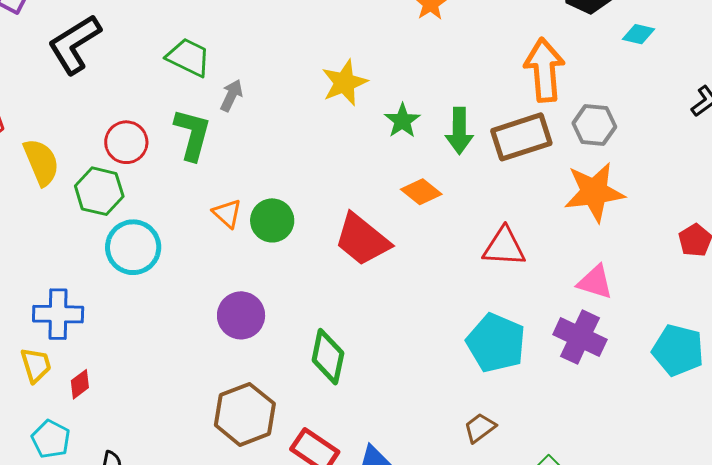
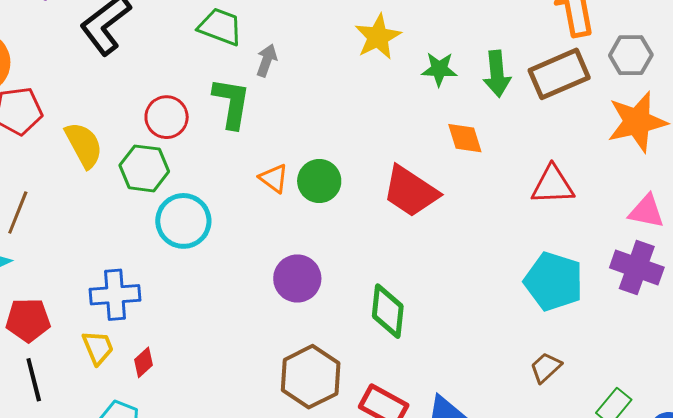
green star: (402, 121) -> (439, 69), turned -30
orange diamond: (421, 192) -> (465, 138), turned 39

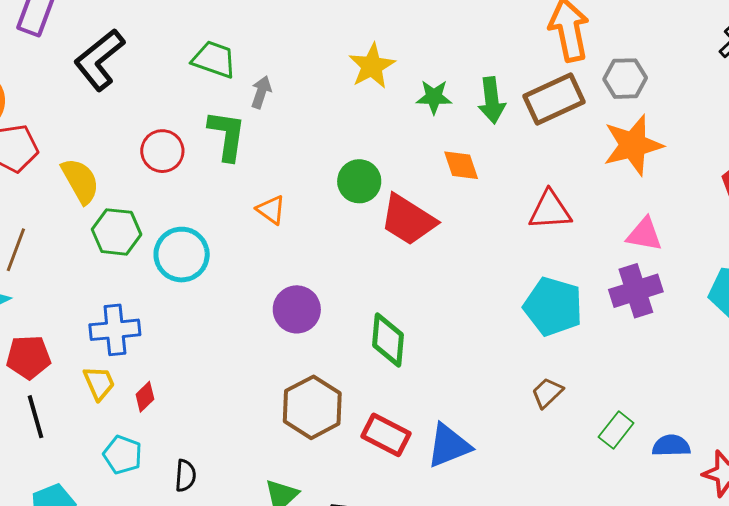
green hexagon: (144, 168) -> (116, 232), moved
green circle: (319, 181) -> (359, 181), moved
purple cross: (637, 268) -> (636, 291), turned -36

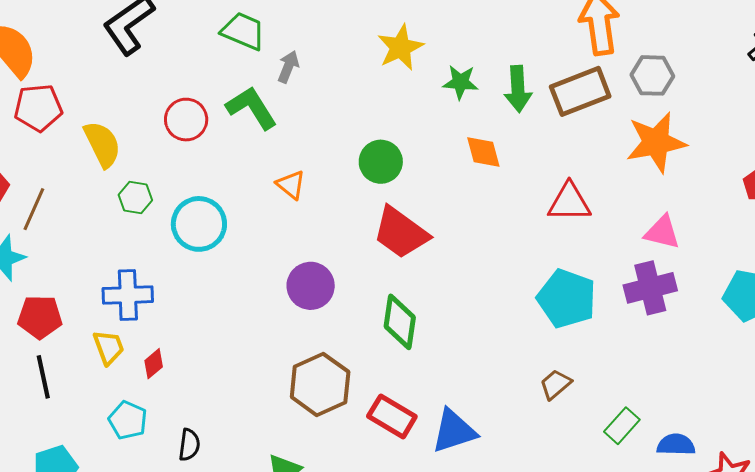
green L-shape: (227, 135) -> (252, 108), turned -44
red trapezoid: (408, 220) -> (401, 233), moved
green hexagon: (116, 232) -> (135, 197), size x0.7

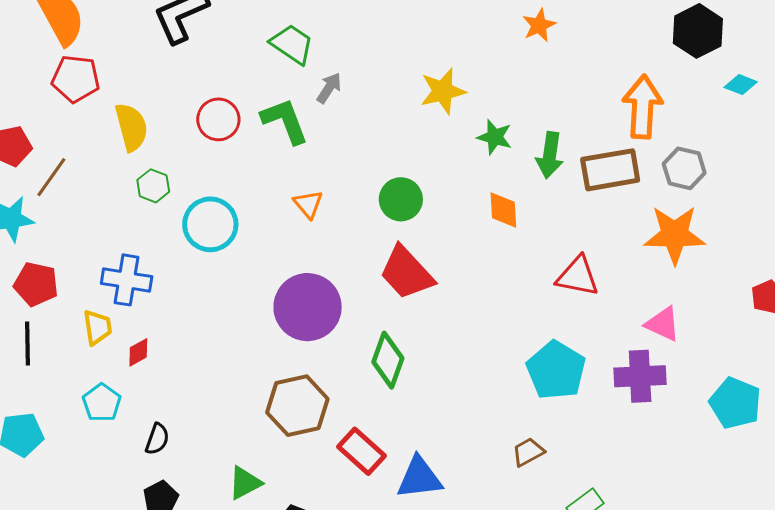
purple circle: (311, 286) -> (308, 307), size x1.4

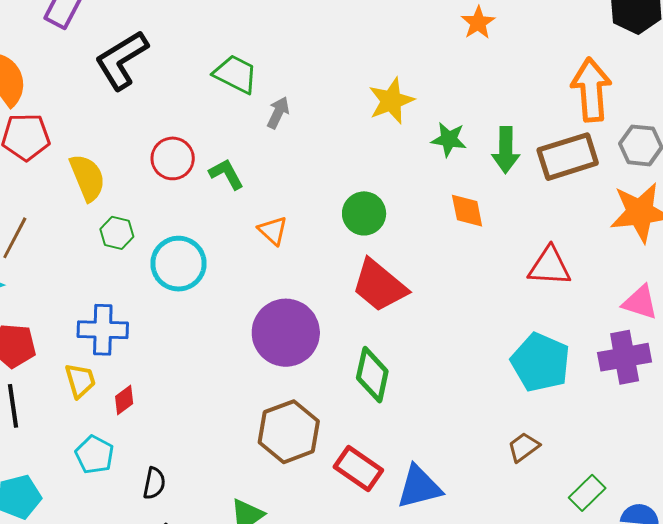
green L-shape: (285, 121) -> (226, 174), moved, size x0.7

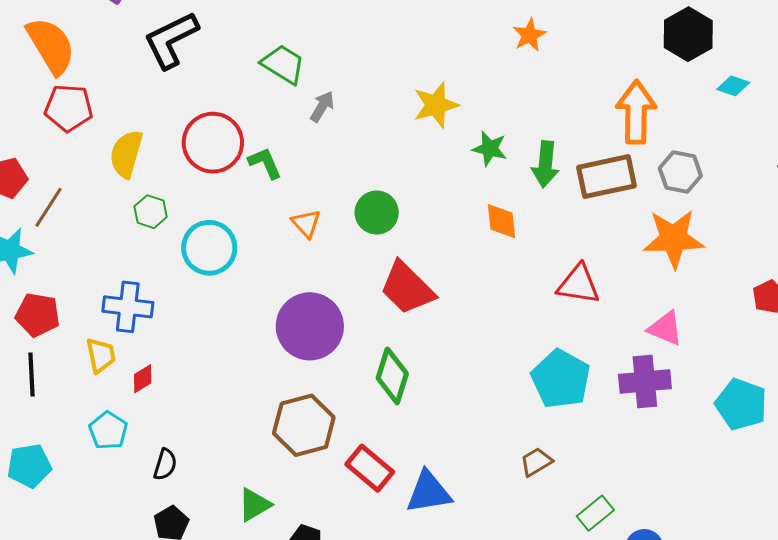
red circle: (173, 158) -> (213, 143), size x1.4
yellow semicircle: (87, 178) -> (126, 154), turned -147
green circle: (364, 213) -> (377, 213), moved

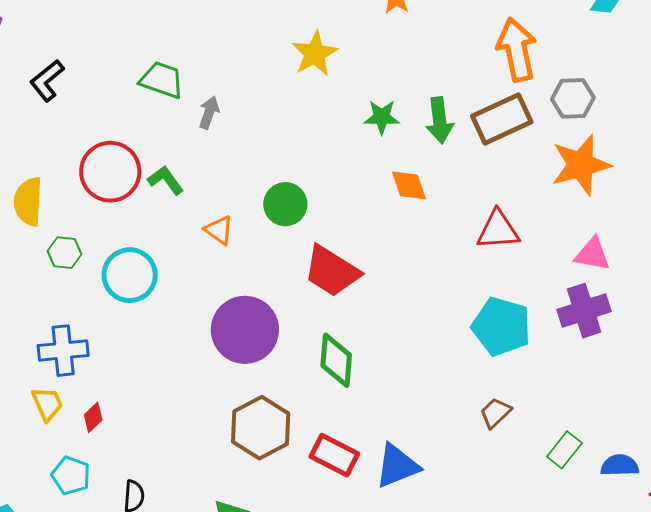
black L-shape: (171, 40) -> (47, 81), size x0.7
yellow star: (436, 105) -> (315, 54), moved

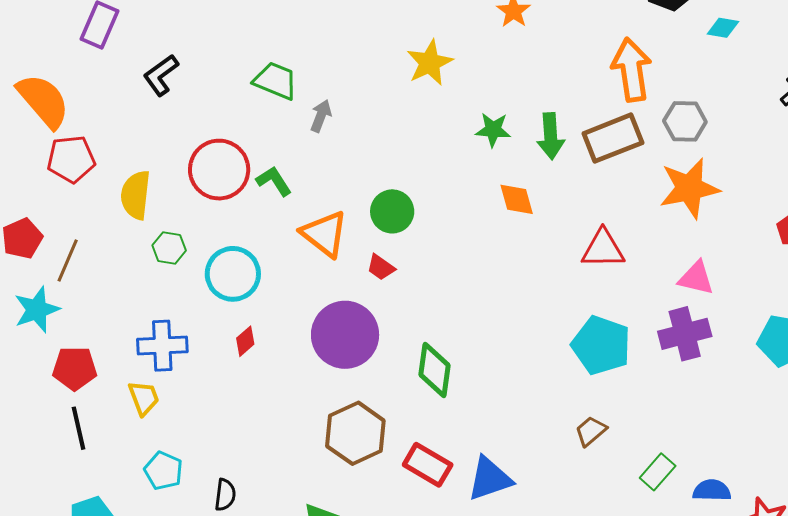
orange triangle: (219, 230) -> (324, 234), size x1.6
red trapezoid: (332, 271) -> (381, 267), moved, size x0.5
red diamond: (93, 417) -> (245, 341), moved

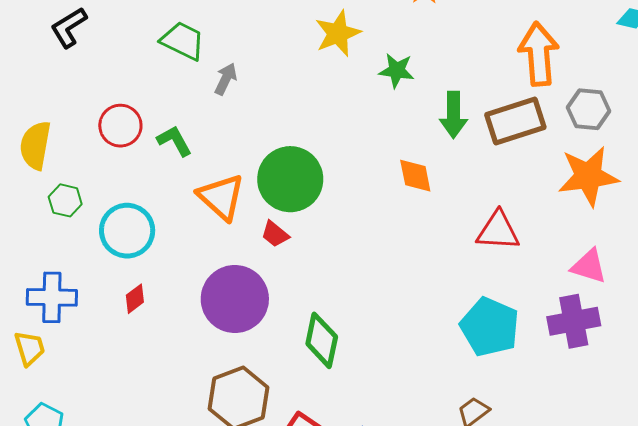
green star: (493, 130) -> (397, 71), moved
red circle: (219, 170) -> (120, 126), size x0.7
green circle: (392, 211) -> (290, 179), size x1.5

